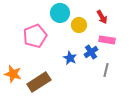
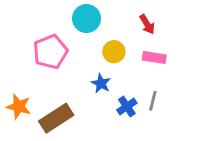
yellow circle: (79, 25) -> (114, 52), moved
blue cross: (91, 52) -> (127, 107), moved

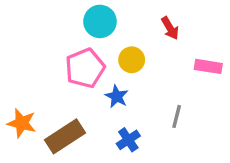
pink pentagon: (50, 52) -> (85, 68), moved
pink rectangle: (154, 57) -> (208, 66), moved
blue cross: (127, 107) -> (128, 140), moved

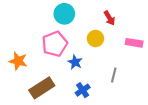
yellow circle: (132, 60) -> (95, 39), moved
orange star: (22, 123) -> (18, 61), moved

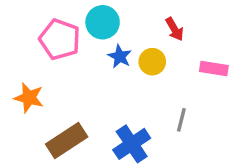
pink pentagon: (55, 44) -> (60, 39), moved, turned -30
blue star: (75, 62) -> (120, 57), moved
blue cross: (83, 90) -> (132, 144), size x1.5

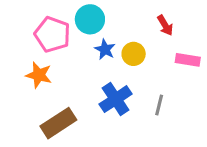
red arrow: (175, 29) -> (165, 25), moved
orange star: (29, 98) -> (39, 75), moved
blue cross: (132, 144) -> (116, 99), moved

